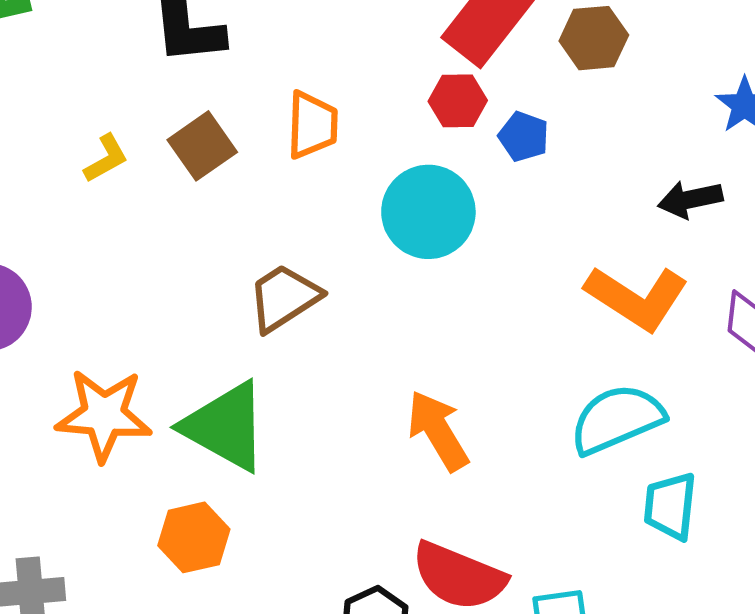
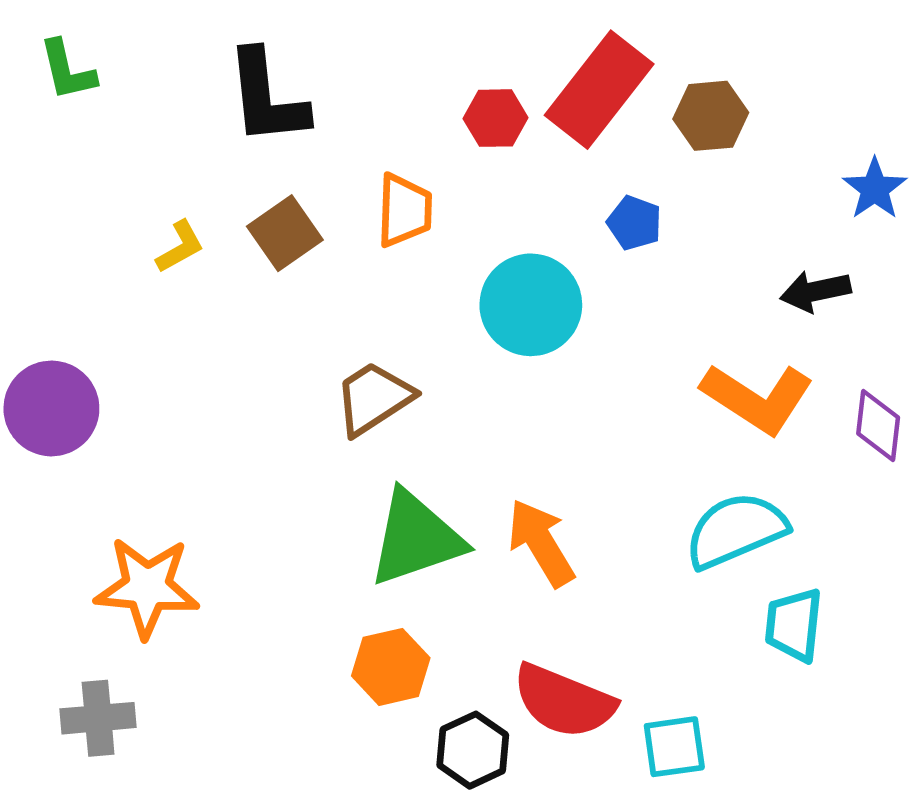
red hexagon: (458, 101) -> (496, 118), moved
orange star: (104, 415) -> (147, 587), moved
green triangle: (225, 426) -> (416, 538), moved, turned -48
orange hexagon: (194, 537) -> (391, 667), moved

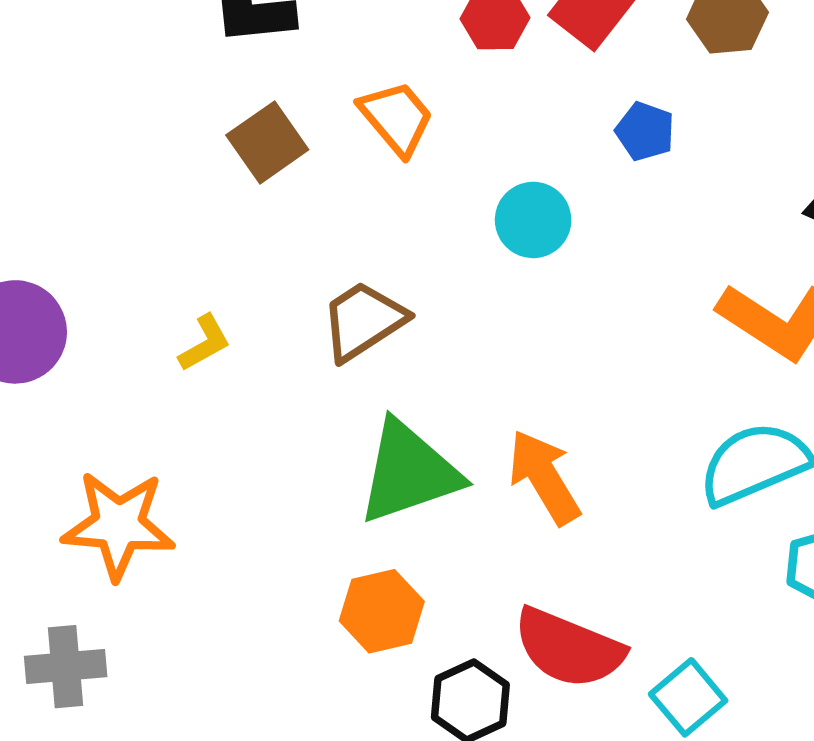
orange trapezoid: (404, 210) -> (397, 118), turned -42
yellow L-shape: (180, 247) -> (205, 343), moved
cyan circle: (531, 305) -> (533, 220), size x0.7
cyan square: (674, 747) -> (688, 697), turned -32

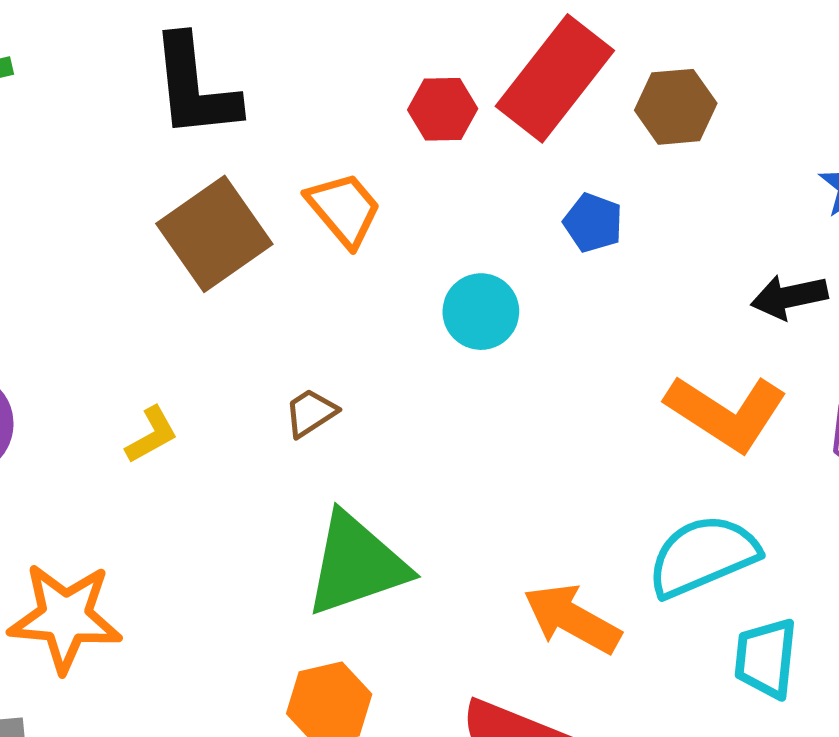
brown square: (267, 142) -> (214, 234), size x1.4
brown trapezoid: (363, 321) -> (311, 413), size x0.6
orange arrow: (544, 477) -> (572, 619), moved, turned -30

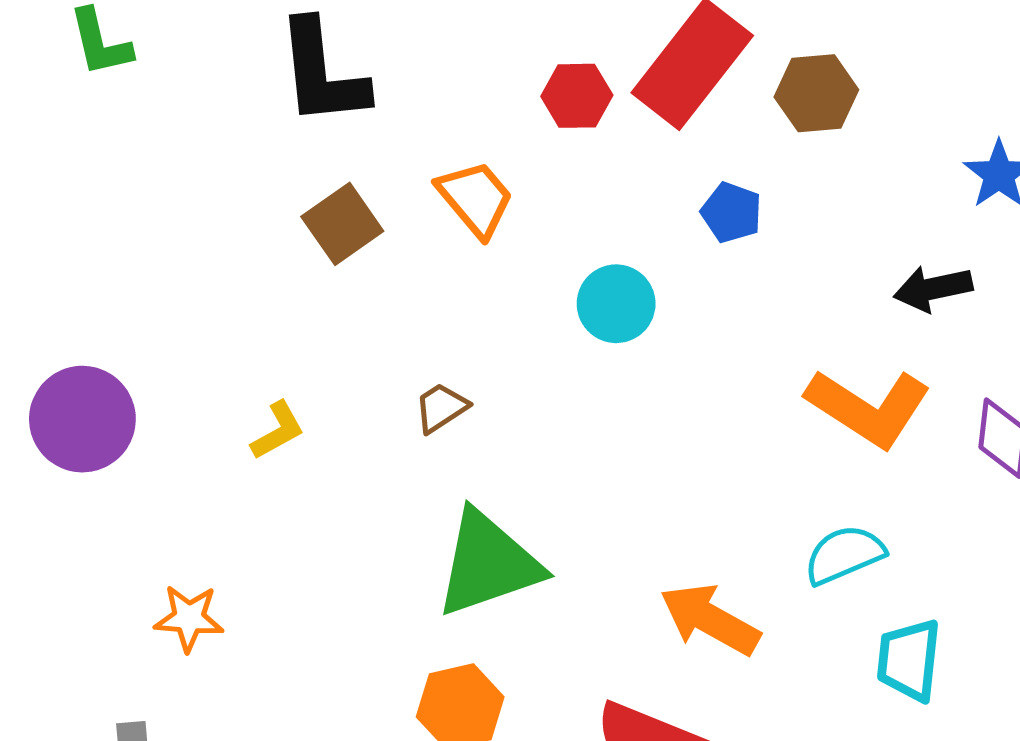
brown square: (214, 234) -> (342, 224), size x0.7
cyan semicircle: (703, 556) -> (844, 555), size x0.7
orange star: (65, 617) -> (189, 618), size x0.6

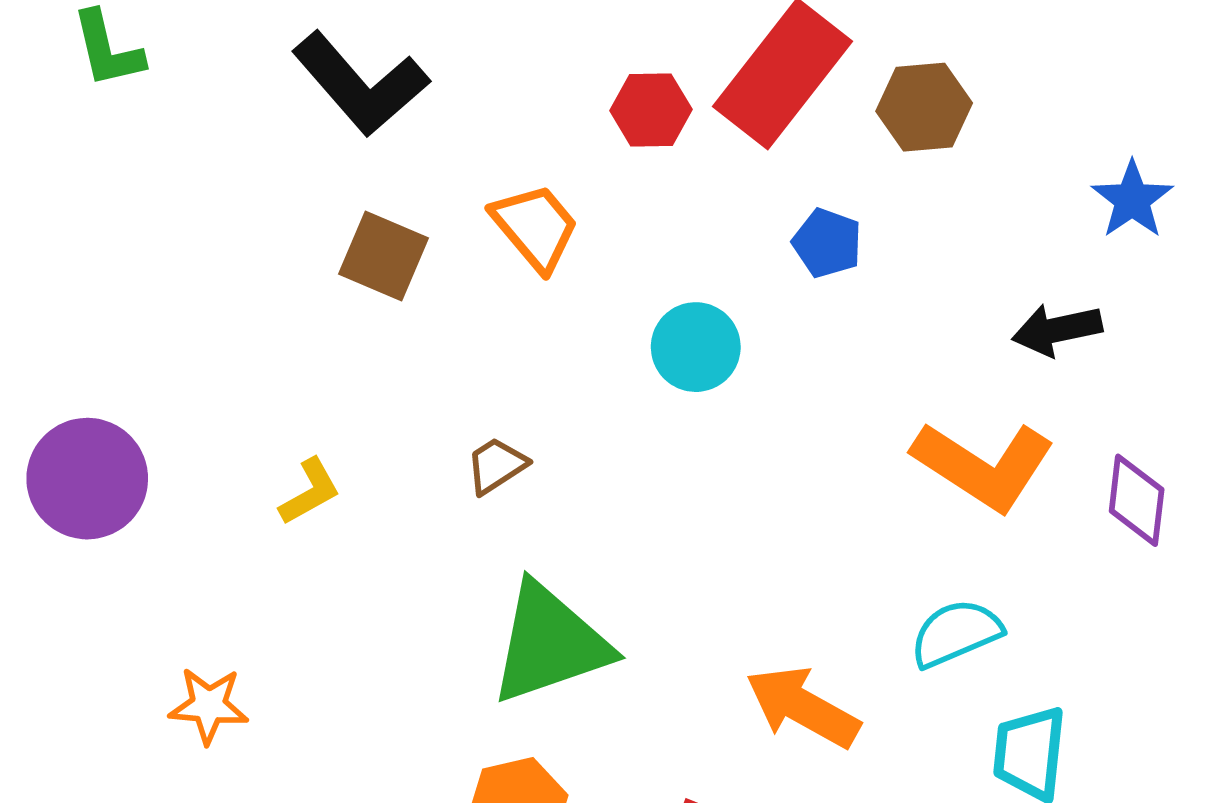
black L-shape: (322, 73) -> (360, 84), turned -35
brown square: (342, 224) -> (384, 256), turned -32

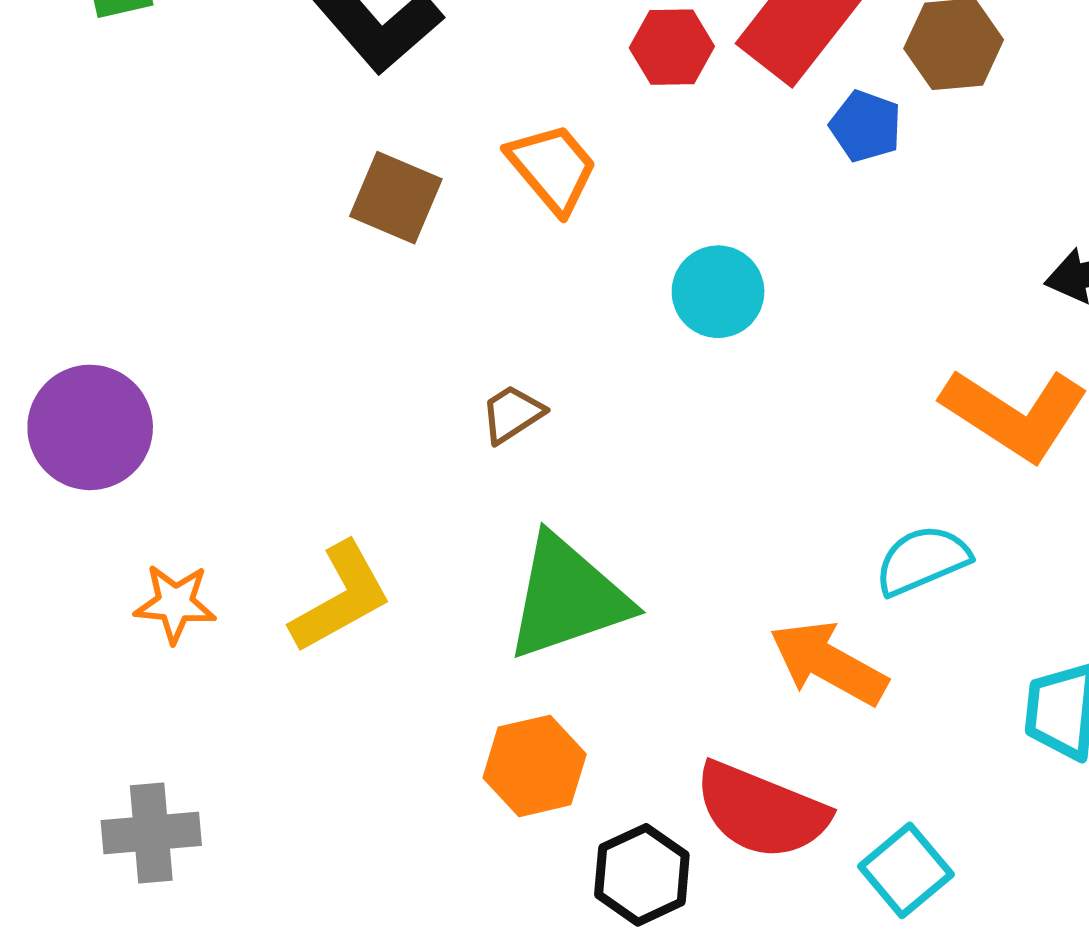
blue pentagon: (827, 243) -> (866, 126), moved
yellow L-shape: (310, 492) -> (341, 597), moved, size x1.6
cyan semicircle: (956, 633) -> (922, 560), moved
orange star: (209, 706) -> (175, 603), moved

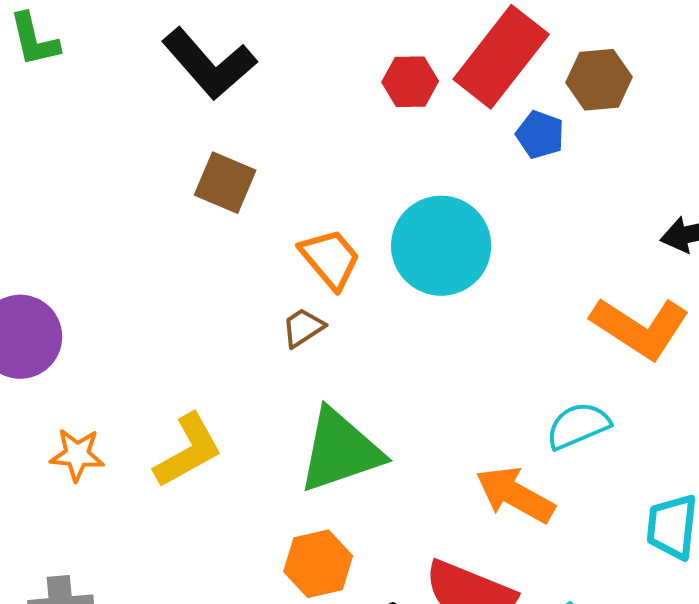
orange trapezoid: (552, 168) -> (330, 259), moved
cyan circle: (718, 292) -> (441, 246), size x1.6

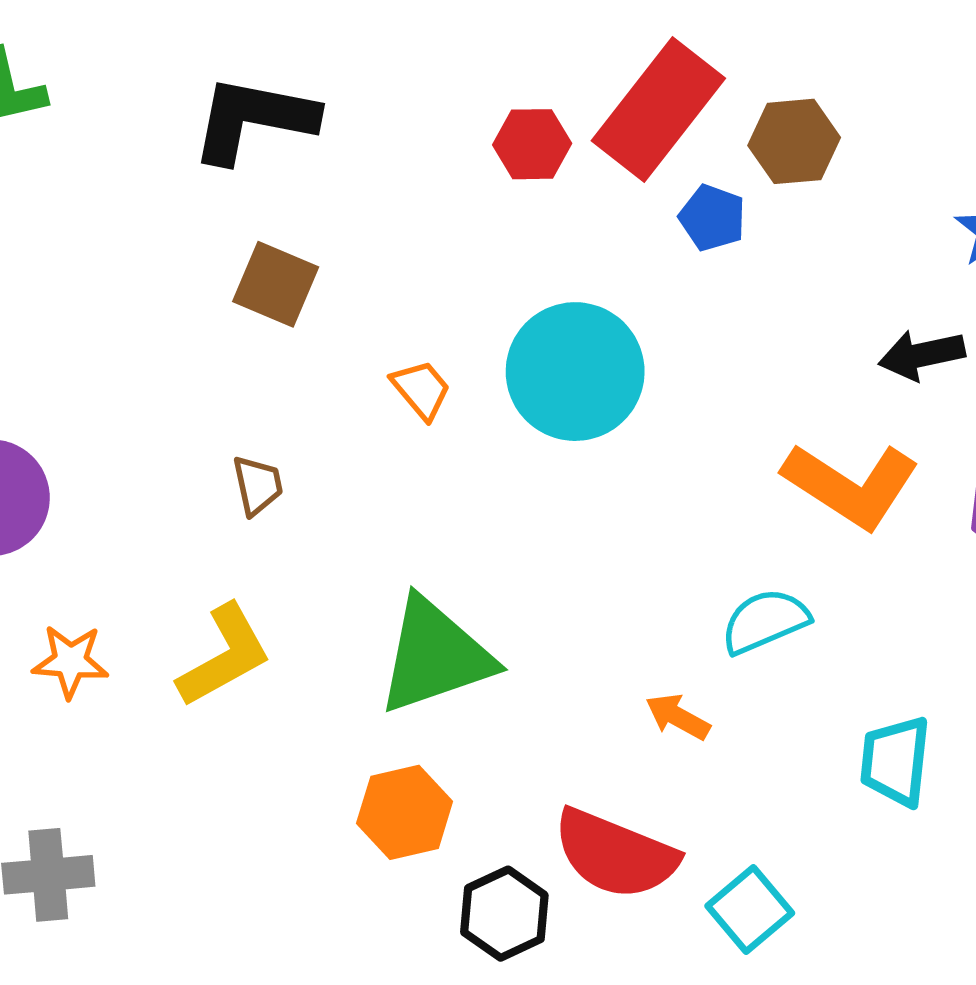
black L-shape: (209, 64) -> (253, 119), turned 142
orange trapezoid: (330, 259) -> (421, 390), size x0.7
brown trapezoid: (303, 328) -> (258, 485), moved, turned 111
orange arrow: (515, 495) -> (678, 717), size x0.6

